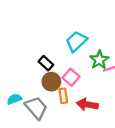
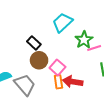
pink square: (71, 77) -> (57, 67), moved
orange rectangle: (63, 96) -> (58, 82), moved

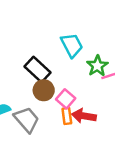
cyan trapezoid: (63, 22) -> (72, 45), turned 105
black rectangle: (34, 43) -> (38, 69), size x1.5

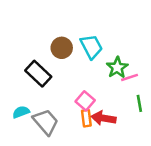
black rectangle: (38, 69) -> (38, 74), moved
brown circle: (44, 90) -> (62, 48), moved

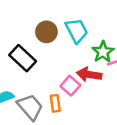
orange rectangle: (86, 118) -> (55, 103), moved
red arrow: (104, 118) -> (89, 74), moved

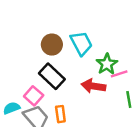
black rectangle: (23, 58) -> (52, 76), moved
pink square: (70, 86) -> (34, 96), moved

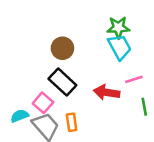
cyan trapezoid: (81, 43) -> (120, 47), moved
green star: (107, 64) -> (118, 27), moved, turned 30

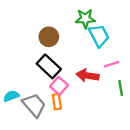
green star: (118, 27) -> (85, 19), moved
pink square: (43, 103) -> (59, 86), moved

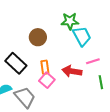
black rectangle: (49, 66) -> (16, 63), moved
orange rectangle: (57, 102) -> (45, 67), moved

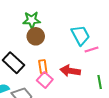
green star: (70, 21) -> (32, 20), moved
pink line: (93, 61) -> (91, 50), moved

